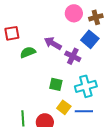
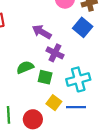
green semicircle: (28, 52) -> (25, 67), moved
purple cross: (73, 56) -> (55, 53), moved

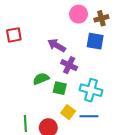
blue square: (83, 27) -> (95, 41), turned -30
cyan cross: (78, 79) -> (91, 90), turned 30

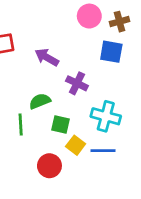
purple arrow: (57, 45) -> (47, 57), moved
green square: (60, 88) -> (60, 125), moved
green line: (25, 124) -> (21, 125), moved

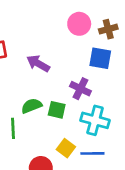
purple cross: (77, 83) -> (80, 89), moved
green square: (60, 125) -> (57, 110), moved

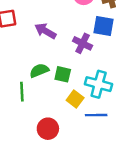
purple cross: (80, 89) -> (83, 43), moved
yellow square: (66, 148) -> (75, 99), moved

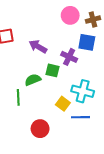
green square: (63, 74) -> (53, 70), moved

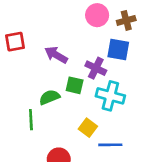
cyan cross: (83, 91) -> (110, 96), moved

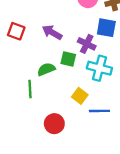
red square: (15, 42) -> (16, 31), moved, turned 30

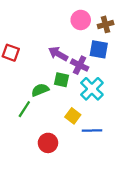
purple arrow: (52, 32) -> (58, 54), moved
cyan cross: (99, 68) -> (92, 89), turned 30
green line: (30, 89) -> (24, 109), turned 36

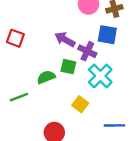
green line: (24, 109) -> (19, 97), moved, turned 36
blue line: (92, 131) -> (114, 125), moved

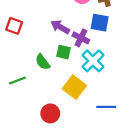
green semicircle: (46, 77) -> (43, 62), turned -105
yellow square: (80, 104) -> (74, 87), size x1.5

